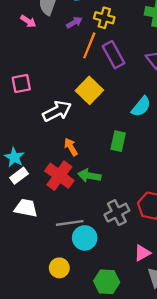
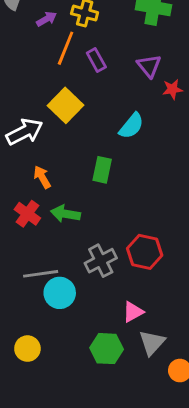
purple rectangle: (113, 55) -> (96, 60), size x0.7
red cross: (59, 176) -> (27, 214), size x0.7
yellow circle: (59, 268) -> (27, 349), moved
green hexagon: (107, 282) -> (107, 349), moved

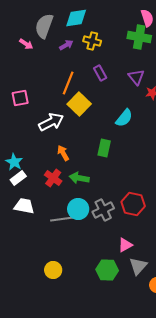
orange line: (66, 48) -> (68, 83), moved
cyan circle: (60, 293) -> (78, 209), moved

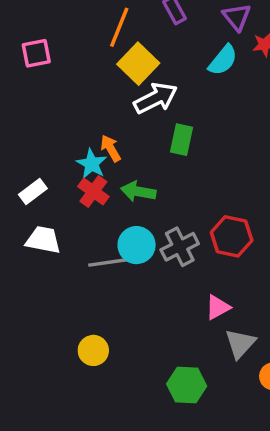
cyan semicircle: (124, 118) -> (223, 60), moved
white arrow: (51, 122) -> (156, 98), moved
cyan star: (14, 162) -> (92, 164), moved
green hexagon: (107, 270) -> (187, 385), moved

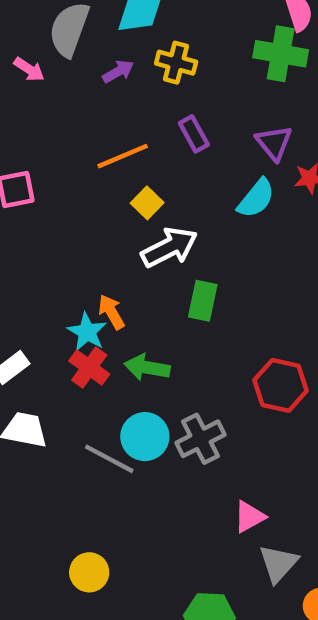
orange line: (119, 27) -> (123, 156), turned 45
yellow square: (138, 64) -> (147, 203), size x0.6
red hexagon: (232, 236) -> (281, 385), moved
gray line: (109, 262) -> (109, 459), turned 36

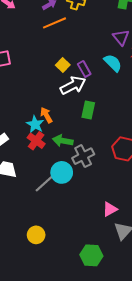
purple rectangle: (194, 134) -> (84, 69), moved
orange line: (123, 156) -> (55, 23), moved
cyan semicircle: (256, 198) -> (113, 63), turned -84
gray cross: (200, 439) -> (83, 156), moved
gray line: (109, 459) -> (45, 183), turned -70

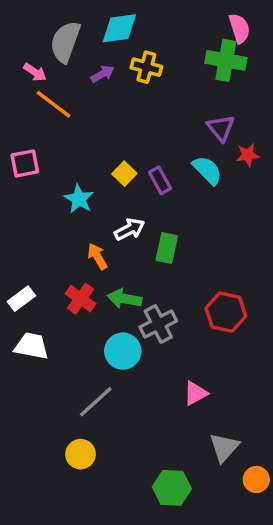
orange line: (55, 23) -> (53, 104), moved, turned 60
white arrow: (73, 85) -> (130, 229), moved, size x0.7
cyan star: (35, 124) -> (79, 199), moved
gray line: (45, 183) -> (96, 402), moved
pink triangle: (110, 209) -> (195, 393), moved

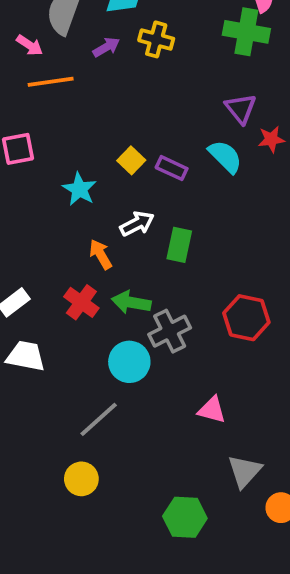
orange line: (53, 104) -> (51, 82), turned -45
purple rectangle: (160, 180) -> (172, 168), turned -36
pink triangle: (195, 393) -> (212, 410), turned 44

